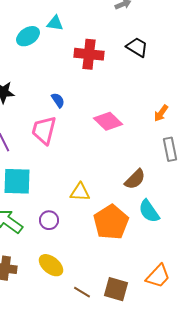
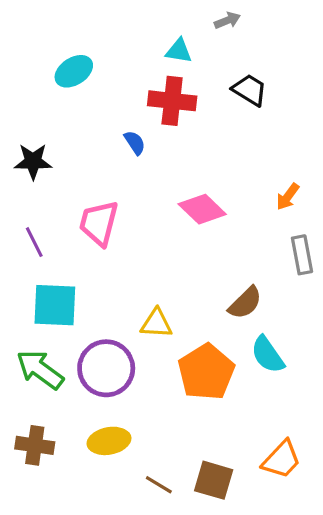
cyan triangle: (55, 23) -> (179, 51), moved
blue semicircle: (58, 100) -> (135, 143), moved
purple circle: (49, 220) -> (106, 368), size x1.8
yellow ellipse: (51, 265) -> (109, 441), turned -50

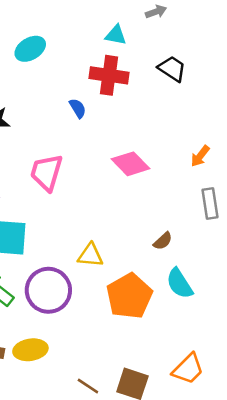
brown semicircle: (245, 303) -> (163, 241), size x0.7
yellow ellipse: (109, 441) -> (30, 350), moved

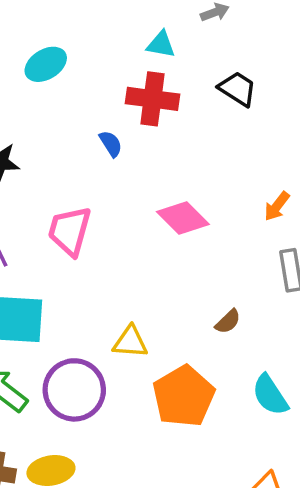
cyan semicircle: (180, 284) -> (270, 395), moved

